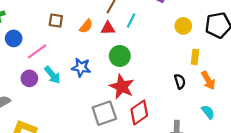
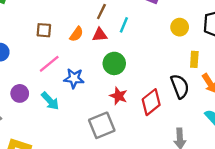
pink line: (37, 51) -> (49, 64), moved
cyan arrow: (52, 75) -> (50, 101), moved
black semicircle: (180, 81) -> (180, 86), size x1.5
red star: (122, 87) -> (118, 96), size x0.7
red diamond: (139, 112) -> (151, 102), moved

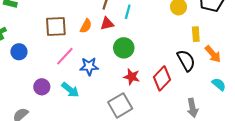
brown square: (44, 30) -> (56, 26), size x1.5

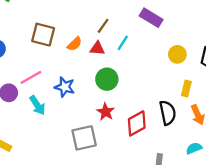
pink line: (65, 56) -> (31, 77), moved
cyan semicircle: (219, 84) -> (194, 148), turned -80

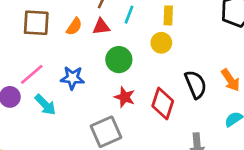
yellow circle: (177, 54) -> (161, 43), moved
yellow rectangle: (186, 89) -> (168, 15), moved
red diamond: (137, 123) -> (163, 103), turned -32

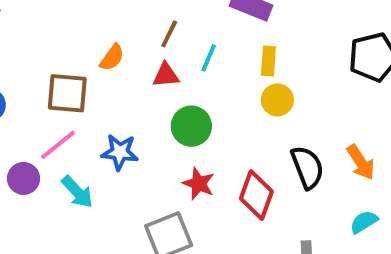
brown square: (36, 23) -> (67, 93), moved
orange semicircle: (74, 26) -> (112, 58), moved
yellow circle: (161, 43) -> (277, 100), moved

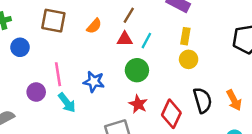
cyan line: (209, 58) -> (146, 41), moved
brown square: (67, 93) -> (53, 21), moved
pink line: (58, 145) -> (58, 74), turned -65

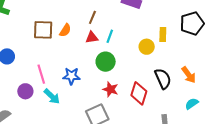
brown square: (53, 21) -> (43, 30), moved
yellow rectangle: (185, 36) -> (163, 35), moved

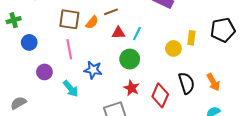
brown line: (92, 17) -> (111, 12), moved, turned 40
pink line: (41, 74) -> (69, 49), moved
purple circle: (25, 91) -> (44, 72), moved

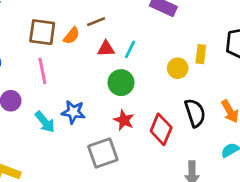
blue star: (93, 70) -> (73, 112), moved

